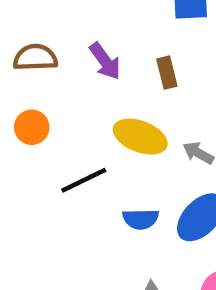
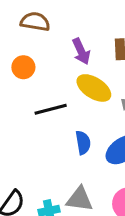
purple arrow: (105, 61) -> (81, 51), moved
blue semicircle: (141, 219) -> (83, 143), turned -110

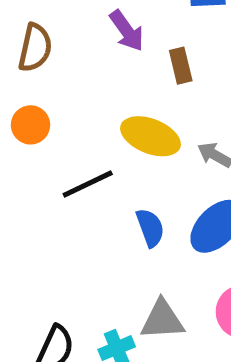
brown semicircle: (35, 22) -> (35, 48), turned 104
purple arrow: (81, 51) -> (127, 31), moved

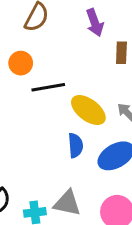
yellow ellipse: (150, 136) -> (88, 110), moved
black line: (88, 184) -> (48, 87), moved

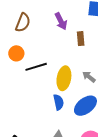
yellow ellipse: (88, 110) -> (64, 78), turned 70

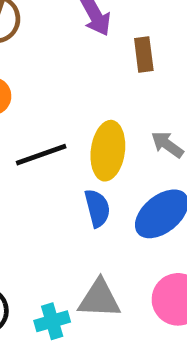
black line: (36, 67) -> (41, 155), moved

